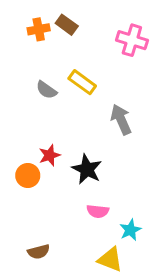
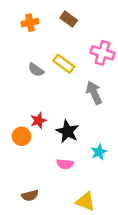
brown rectangle: (67, 25) -> (69, 19), moved
pink cross: (132, 40) -> (102, 53), moved
pink semicircle: (98, 211) -> (65, 164), moved
cyan star: (130, 230) -> (99, 152), moved

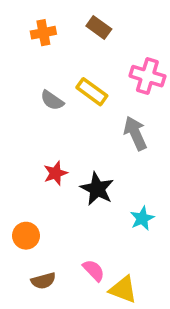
orange circle: (22, 136) -> (26, 236), moved
pink semicircle: (65, 164) -> (94, 270), moved, turned -140

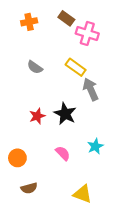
pink cross: (147, 76) -> (87, 33), moved
yellow rectangle: (92, 92) -> (76, 67), moved
black star: (97, 189) -> (65, 114), moved
pink semicircle: (94, 270) -> (63, 153), moved

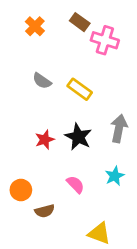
orange cross: (29, 22) -> (35, 26), turned -35
yellow rectangle: (76, 67) -> (80, 89), moved
gray arrow: (91, 89) -> (119, 128), moved, turned 35
brown semicircle: (29, 188) -> (45, 211), moved

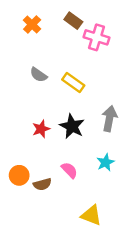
brown semicircle: (45, 211) -> (42, 184), moved

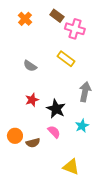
gray semicircle: (38, 75) -> (30, 66), moved
yellow rectangle: (73, 83) -> (66, 59), moved
black star: (72, 126) -> (56, 109), moved

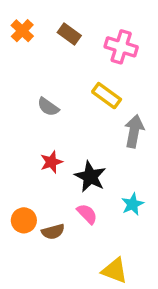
brown rectangle: (57, 16) -> (69, 34), moved
orange cross: (25, 19) -> (22, 31), moved
gray arrow: (85, 92) -> (134, 131), moved

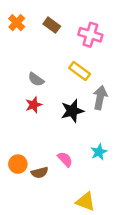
red star: (51, 162) -> (34, 105), moved
black star: (90, 177) -> (72, 111), moved, turned 30

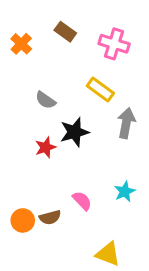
orange cross: (17, 23) -> (21, 44), moved
red star: (34, 105) -> (46, 147), moved
black star: (72, 111) -> (74, 132), moved
orange circle: (18, 164) -> (23, 220), moved

